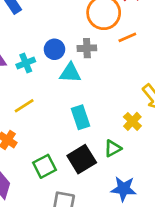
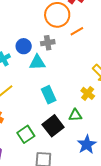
green triangle: (113, 148) -> (75, 115), turned 32
blue star: (124, 189) -> (87, 144), turned -30

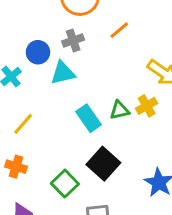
orange line: (77, 31) -> (119, 30), moved
yellow cross: (88, 93) -> (147, 106), turned 32
green triangle: (75, 115) -> (120, 110), moved

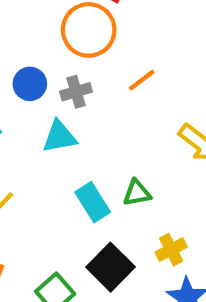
blue circle: (38, 52) -> (30, 84), moved
yellow cross: (147, 106) -> (171, 250), moved

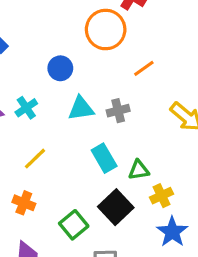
gray cross: (76, 92) -> (118, 111), moved
green triangle: (137, 193) -> (139, 170), moved

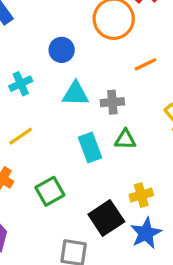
green triangle: (139, 170) -> (125, 139), moved
black square: (116, 207) -> (106, 218), moved
green square: (74, 225) -> (50, 191), moved

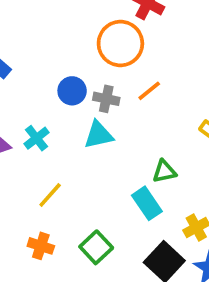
orange line: (145, 64) -> (149, 91), moved
gray cross: (112, 102) -> (106, 99), moved, turned 30
cyan rectangle: (90, 148) -> (147, 203), moved

